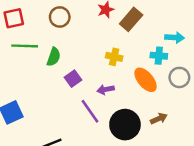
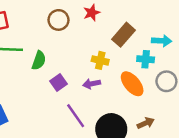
brown circle: (60, 17) -> (58, 20), moved
brown rectangle: (131, 19) -> (124, 35), moved
purple arrow: (106, 90) -> (92, 84), moved

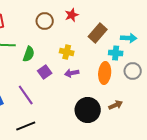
yellow cross: (100, 60) -> (67, 52), moved
orange ellipse: (132, 84) -> (105, 73), turned 45
purple line: (76, 116) -> (26, 95), moved

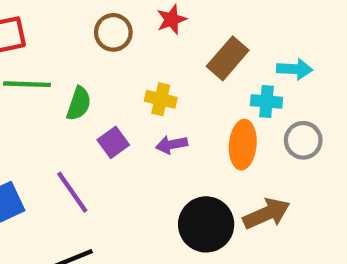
brown arrow: (116, 105) -> (267, 214), size x1.5

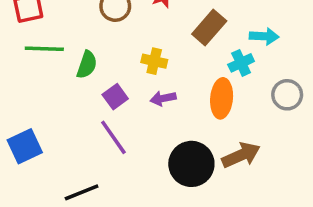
cyan cross: (267, 101) -> (241, 63), turned -30
gray circle: (303, 140) -> (287, 95), moved
purple line: (72, 192) -> (113, 137), moved

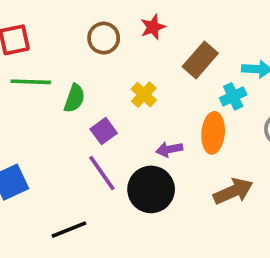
yellow cross: (154, 61) -> (144, 95), turned 30
purple arrow: (163, 98) -> (169, 149), moved
black circle: (191, 164) -> (151, 189), moved

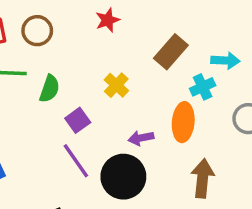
red star: (153, 27) -> (108, 20), moved
brown circle: (104, 38) -> (37, 31), moved
brown arrow: (233, 191) -> (203, 178), turned -60

